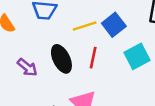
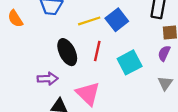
cyan square: (137, 56) -> (130, 62), moved
purple arrow: (27, 67) -> (48, 79), moved, turned -42

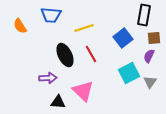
blue square: (117, 20) -> (123, 38), moved
red line: (97, 51) -> (91, 54), turned -42
cyan square: (130, 62) -> (129, 73), moved

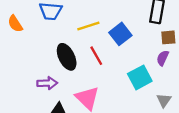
blue square: (123, 38) -> (120, 34), moved
gray triangle: (150, 82) -> (164, 100), moved

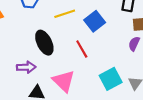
red line: (96, 56) -> (82, 49), moved
cyan square: (140, 77) -> (111, 79), moved

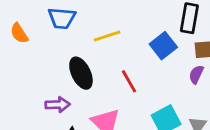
blue square: (95, 21) -> (163, 46), moved

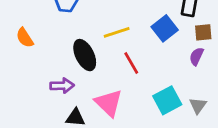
orange semicircle: (19, 33) -> (25, 38), moved
yellow line: (107, 36) -> (117, 32), moved

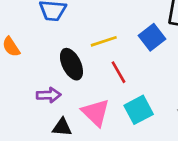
cyan square: (167, 100) -> (139, 110), moved

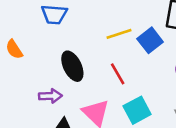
yellow line: (104, 41) -> (119, 34), moved

